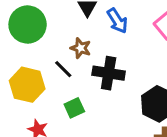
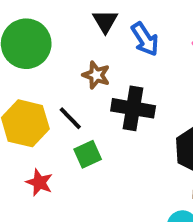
black line: (63, 69) -> (70, 118), moved

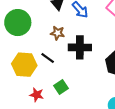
green square: (88, 154) -> (61, 87), moved

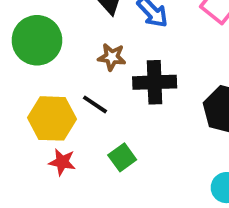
red star: (37, 95) -> (62, 162), moved

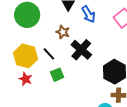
black cross: (155, 82) -> (81, 50), turned 30
green square: (122, 157) -> (57, 75), moved

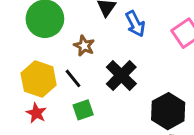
brown star: (63, 32) -> (84, 46), moved

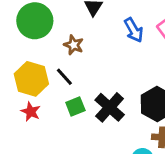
blue arrow: (135, 24) -> (134, 30), moved
black cross: (121, 75) -> (110, 107), moved

